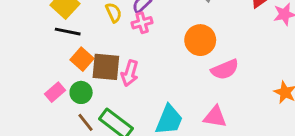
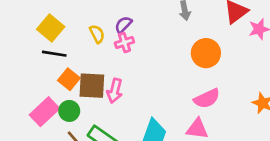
orange circle: (200, 40) -> (206, 53), moved
pink semicircle: (225, 69) -> (207, 98), moved
pink rectangle: (55, 92) -> (45, 112), size x1.5

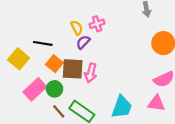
purple semicircle: (123, 25) -> (83, 42), moved
yellow square: (51, 28) -> (19, 59), moved
pink cross: (124, 42) -> (97, 24), moved

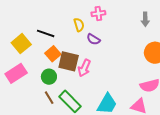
pink cross: (97, 24) -> (98, 13), moved
purple semicircle: (83, 42) -> (93, 39), moved, turned -112
pink rectangle: (35, 89) -> (16, 73), moved

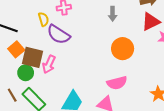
purple semicircle: (93, 39) -> (58, 34), size x1.6
green circle: (49, 77) -> (26, 73), moved

